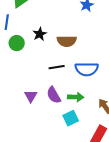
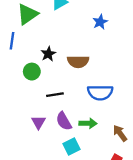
green circle: (17, 43) -> (32, 72), moved
black line: (57, 67) -> (55, 95), moved
cyan square: (71, 118) -> (71, 147), moved

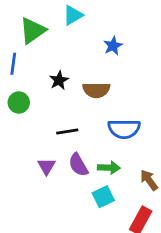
blue star: (100, 22) -> (113, 46), moved
green circle: (32, 72) -> (19, 103), moved
cyan square: (71, 147) -> (103, 197), moved

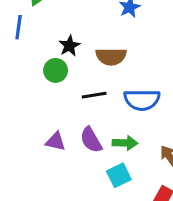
green circle: (19, 103) -> (56, 70), moved
black line: (67, 132) -> (94, 95), moved
purple triangle: (46, 166) -> (56, 141), turned -48

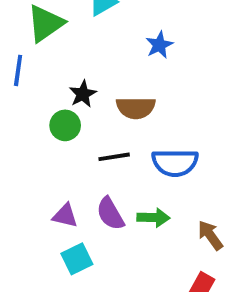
cyan square: (119, 175) -> (77, 259), moved

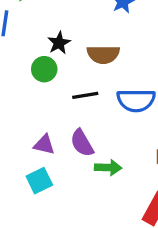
green arrow: (153, 218) -> (108, 168), moved
cyan square: (77, 259) -> (39, 181), moved

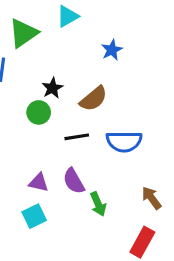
brown semicircle: (103, 54) -> (94, 99), turned -40
green arrow: (108, 168) -> (98, 204), turned 65

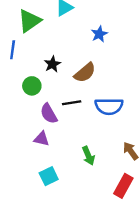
green circle: (39, 112) -> (32, 86), moved
purple semicircle: (74, 181) -> (49, 114), moved
cyan square: (34, 216) -> (49, 176), moved

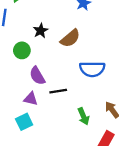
black line: (72, 103) -> (58, 91), moved
green arrow: (88, 156) -> (83, 116), moved
cyan square: (49, 176) -> (24, 122), moved

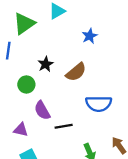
purple triangle: (31, 99) -> (21, 130), moved

